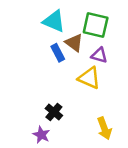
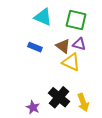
brown triangle: (74, 43) -> (63, 46), moved
blue rectangle: (58, 53) -> (35, 47), moved, turned -40
black cross: (54, 112) -> (59, 97), moved, size x1.5

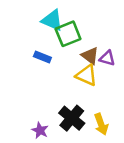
green square: (76, 20) -> (68, 34), moved, turned -35
purple triangle: (79, 44) -> (107, 58), moved
brown triangle: (63, 46) -> (90, 56), moved

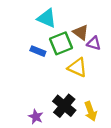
green square: (68, 34) -> (61, 43), moved
brown triangle: (90, 56) -> (81, 32), moved
purple triangle: (107, 58) -> (94, 43), moved

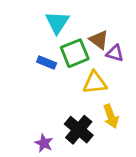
cyan triangle: (47, 18) -> (57, 22), turned 40
yellow triangle: (77, 67) -> (95, 83), turned -30
yellow arrow: (91, 111) -> (111, 116), moved

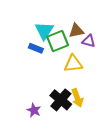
cyan triangle: (57, 22) -> (44, 31), moved
brown triangle: (99, 40) -> (76, 31), turned -49
yellow arrow: (111, 116) -> (77, 98), moved

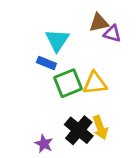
brown triangle: (76, 31) -> (99, 23), moved
green square: (58, 41) -> (68, 83), moved
purple triangle: (89, 41) -> (112, 33), moved

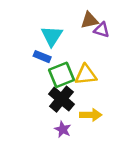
yellow arrow: (100, 128) -> (91, 115), turned -70
black cross: (79, 130) -> (62, 99), moved
purple star: (44, 144) -> (63, 129), moved

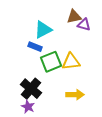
cyan triangle: (52, 36) -> (43, 30), turned 30
black cross: (62, 99) -> (31, 89), moved
purple star: (63, 129) -> (28, 107), moved

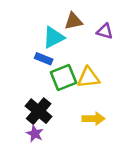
brown triangle: (74, 17) -> (73, 21), moved

